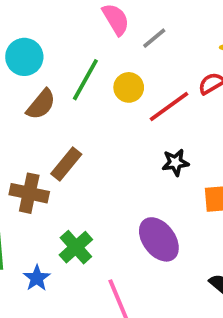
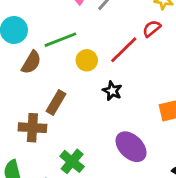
green line: (85, 80) -> (60, 40), turned 48
yellow circle: (129, 87) -> (87, 60), moved
black star: (175, 162) -> (112, 91), moved, turned -30

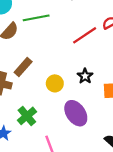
yellow circle: (87, 60) -> (55, 83), moved
black star: (112, 91) -> (85, 76), moved

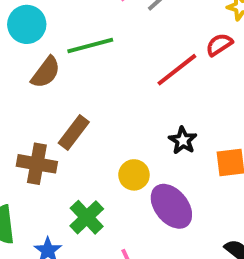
yellow circle: (55, 83) -> (134, 175), moved

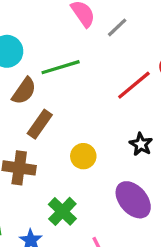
brown rectangle: (74, 133) -> (40, 124), moved
yellow circle: (134, 175) -> (83, 156), moved

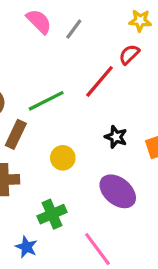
green line: (61, 67) -> (46, 101), moved
green cross: (62, 211) -> (52, 214), turned 32

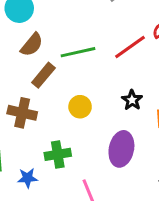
purple ellipse: (118, 191) -> (121, 149), turned 48
blue star: (26, 247) -> (28, 178), turned 30

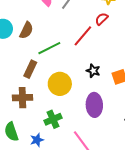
brown semicircle: (32, 45) -> (26, 30), moved
yellow circle: (80, 107) -> (60, 84), size x1.5

